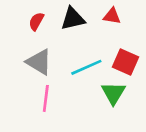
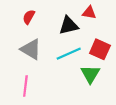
black triangle: (73, 19) -> (69, 26), moved
pink line: (46, 98) -> (25, 86), moved

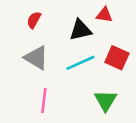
green triangle: (90, 74) -> (106, 101), moved
pink line: (25, 86) -> (44, 101), moved

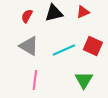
red triangle: (104, 15) -> (83, 12), turned -32
black triangle: (80, 30) -> (54, 13), moved

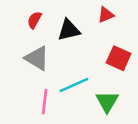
black triangle: (54, 13) -> (69, 30), moved
cyan line: (64, 50) -> (74, 85), moved

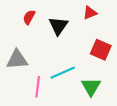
black triangle: (69, 30) -> (58, 26), turned -42
gray triangle: (37, 58) -> (17, 60), moved, turned -35

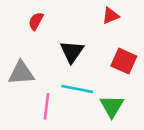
black triangle: (58, 26) -> (72, 52), moved
cyan line: (63, 73) -> (77, 89), turned 35

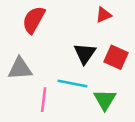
red semicircle: (36, 21) -> (34, 20), size x1.6
black triangle: (72, 52) -> (85, 54), moved

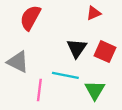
gray triangle: (20, 68) -> (18, 62), turned 30

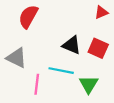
red triangle: (94, 13) -> (101, 12), moved
black triangle: (77, 48) -> (72, 45), turned -42

